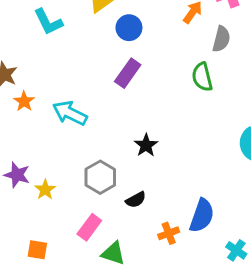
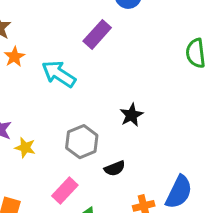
purple rectangle: (128, 73) -> (97, 34), moved
yellow star: (45, 190) -> (25, 148), turned -30

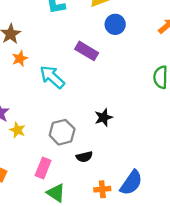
purple rectangle: (97, 34) -> (87, 51), turned 70
pink rectangle: (65, 191) -> (43, 168), turned -30

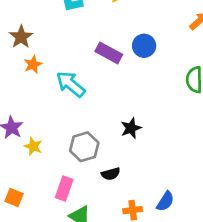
blue circle: (115, 24) -> (144, 46), moved
blue semicircle: (131, 183) -> (165, 201), size x0.7

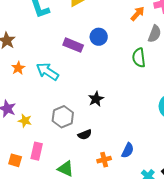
orange star: (33, 64) -> (18, 68), moved
pink rectangle: (64, 188) -> (37, 151), moved

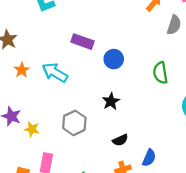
blue circle: (99, 37) -> (114, 59), moved
green semicircle: (139, 58) -> (160, 73), moved
black semicircle: (85, 135) -> (120, 140), moved

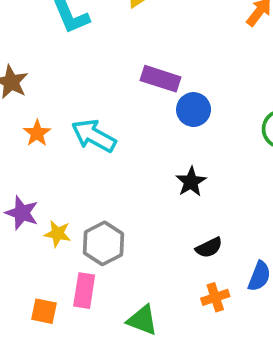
purple rectangle: (83, 42) -> (160, 79), moved
gray hexagon: (74, 123) -> (103, 243), moved

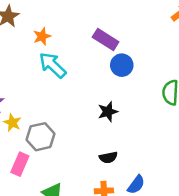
orange star: (37, 133) -> (42, 36), moved

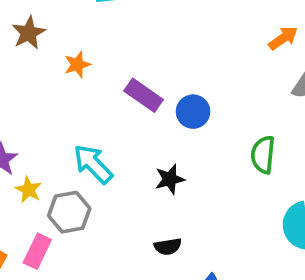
purple rectangle: (106, 39) -> (144, 95), moved
cyan arrow: (53, 65) -> (93, 164), moved

